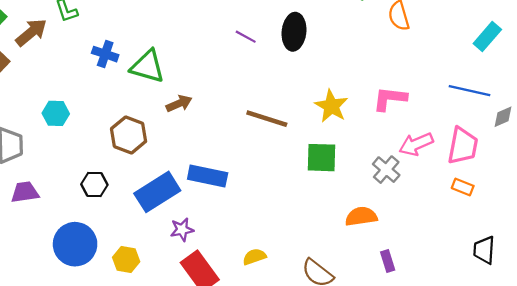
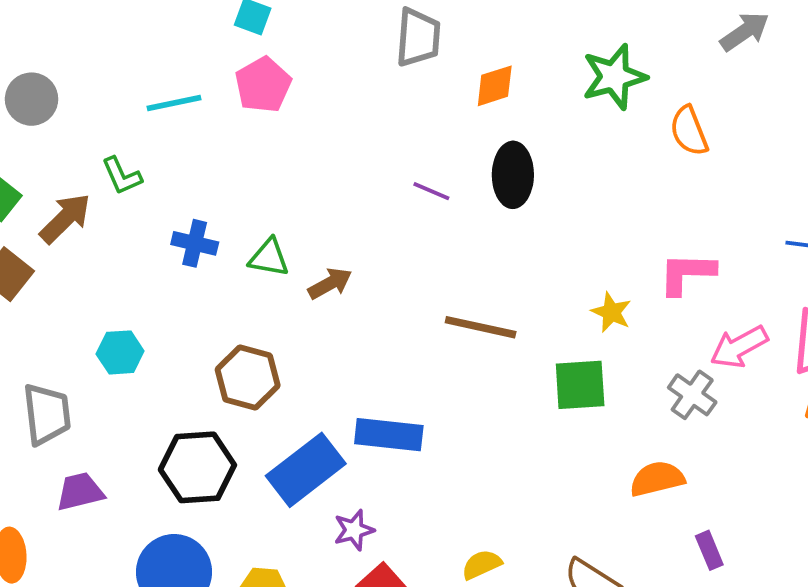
green triangle: (148, 66) -> (269, 258), size x0.7
brown arrow: (179, 104) -> (330, 283), moved
yellow star: (331, 106) -> (611, 312), moved, size x0.7
black hexagon: (94, 185) -> (197, 467), size x1.6

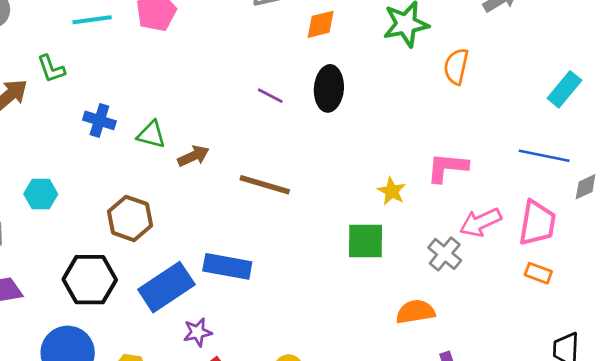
orange semicircle: (689, 131) -> (456, 66), turned 30
brown line: (481, 327) -> (265, 185), moved

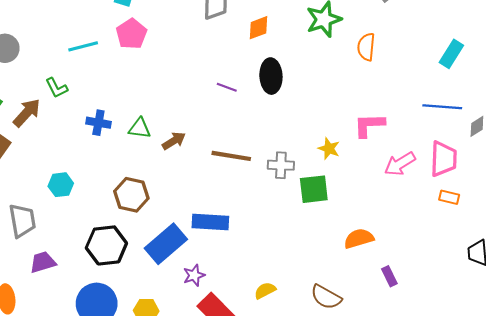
gray cross: (445, 254) -> (281, 165), moved, turned -30

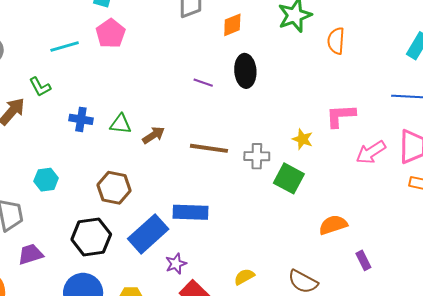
green square: (314, 189) -> (289, 178), turned 36

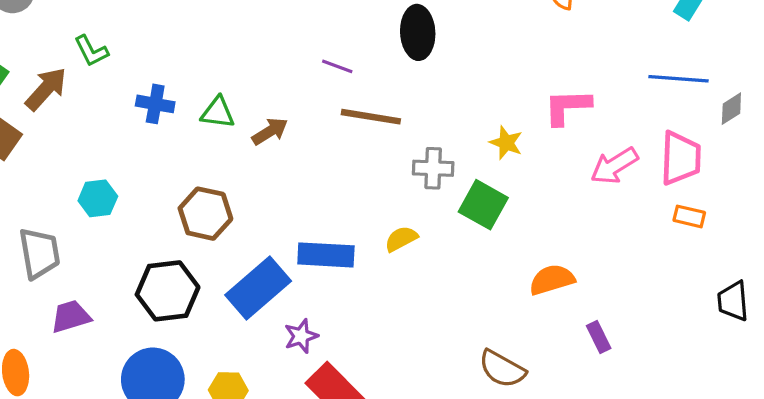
purple line: (203, 83) -> (337, 66), moved
brown line: (209, 148) -> (371, 117), moved
yellow semicircle: (244, 277) -> (401, 239), moved

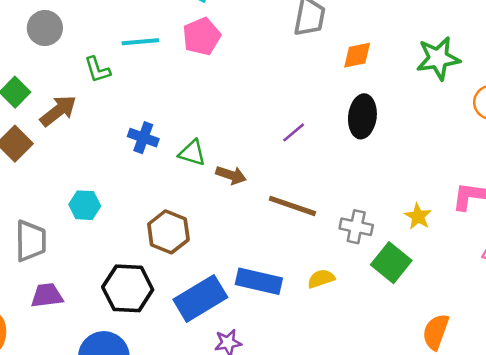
green L-shape: (91, 51) -> (97, 70), moved
purple line: (337, 66) -> (294, 132), turned -70
brown line: (371, 117) -> (292, 206), moved
brown arrow: (270, 131) -> (231, 175), turned 40
orange semicircle: (552, 280) -> (436, 332), turned -63

